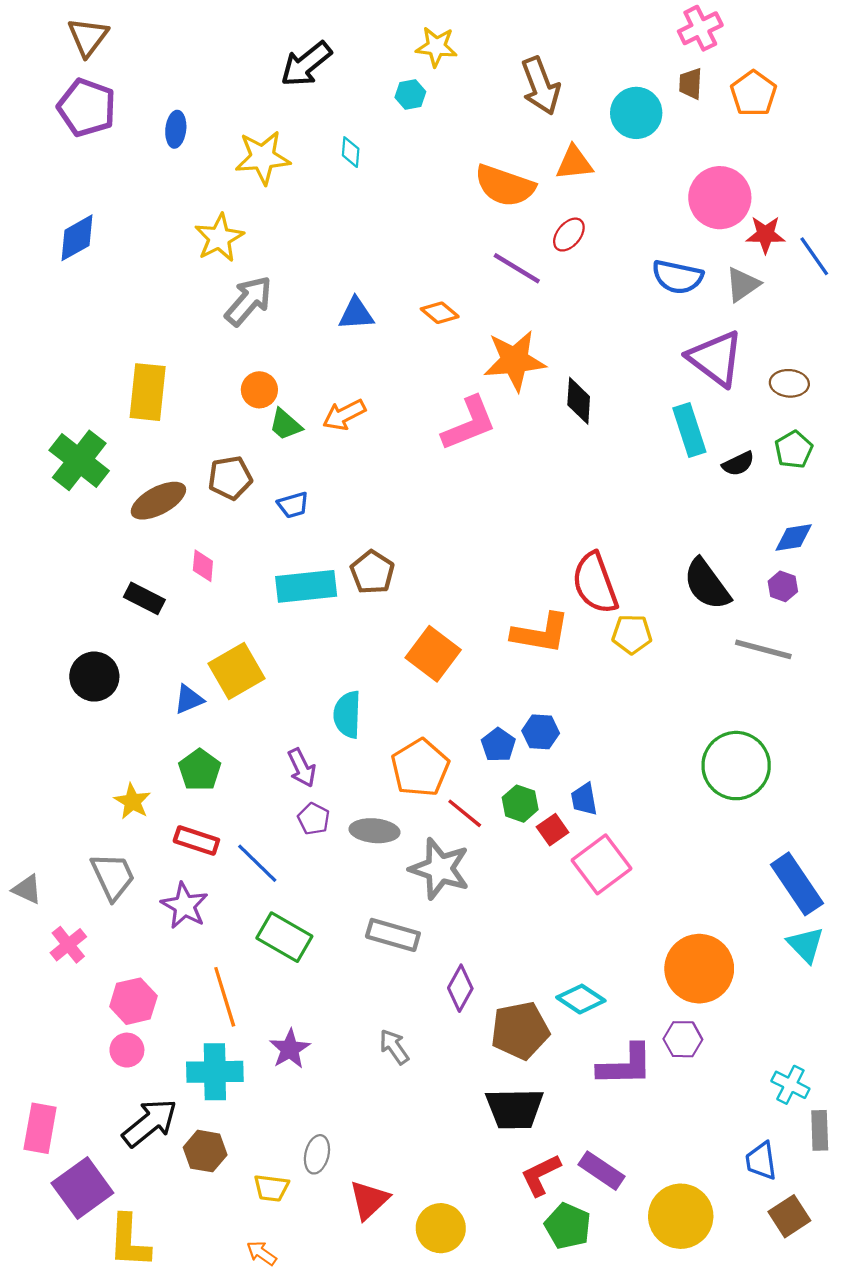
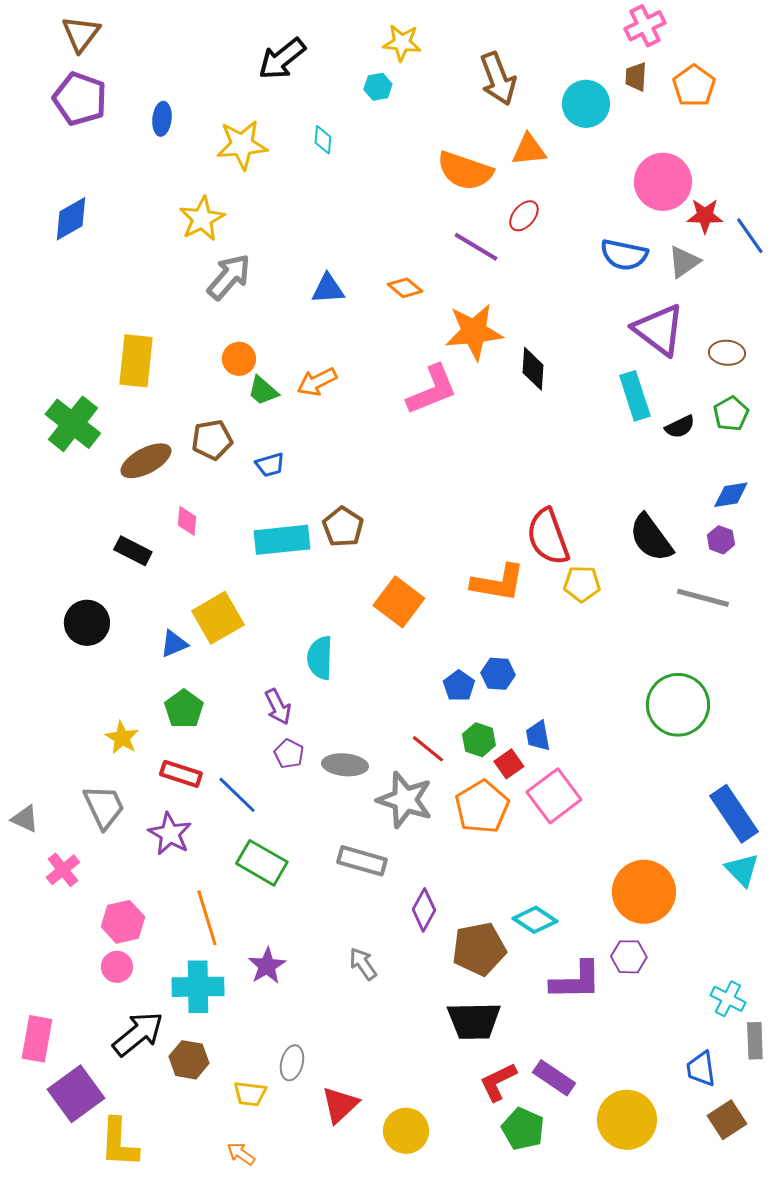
orange pentagon: (420, 768) -> (482, 807), moved

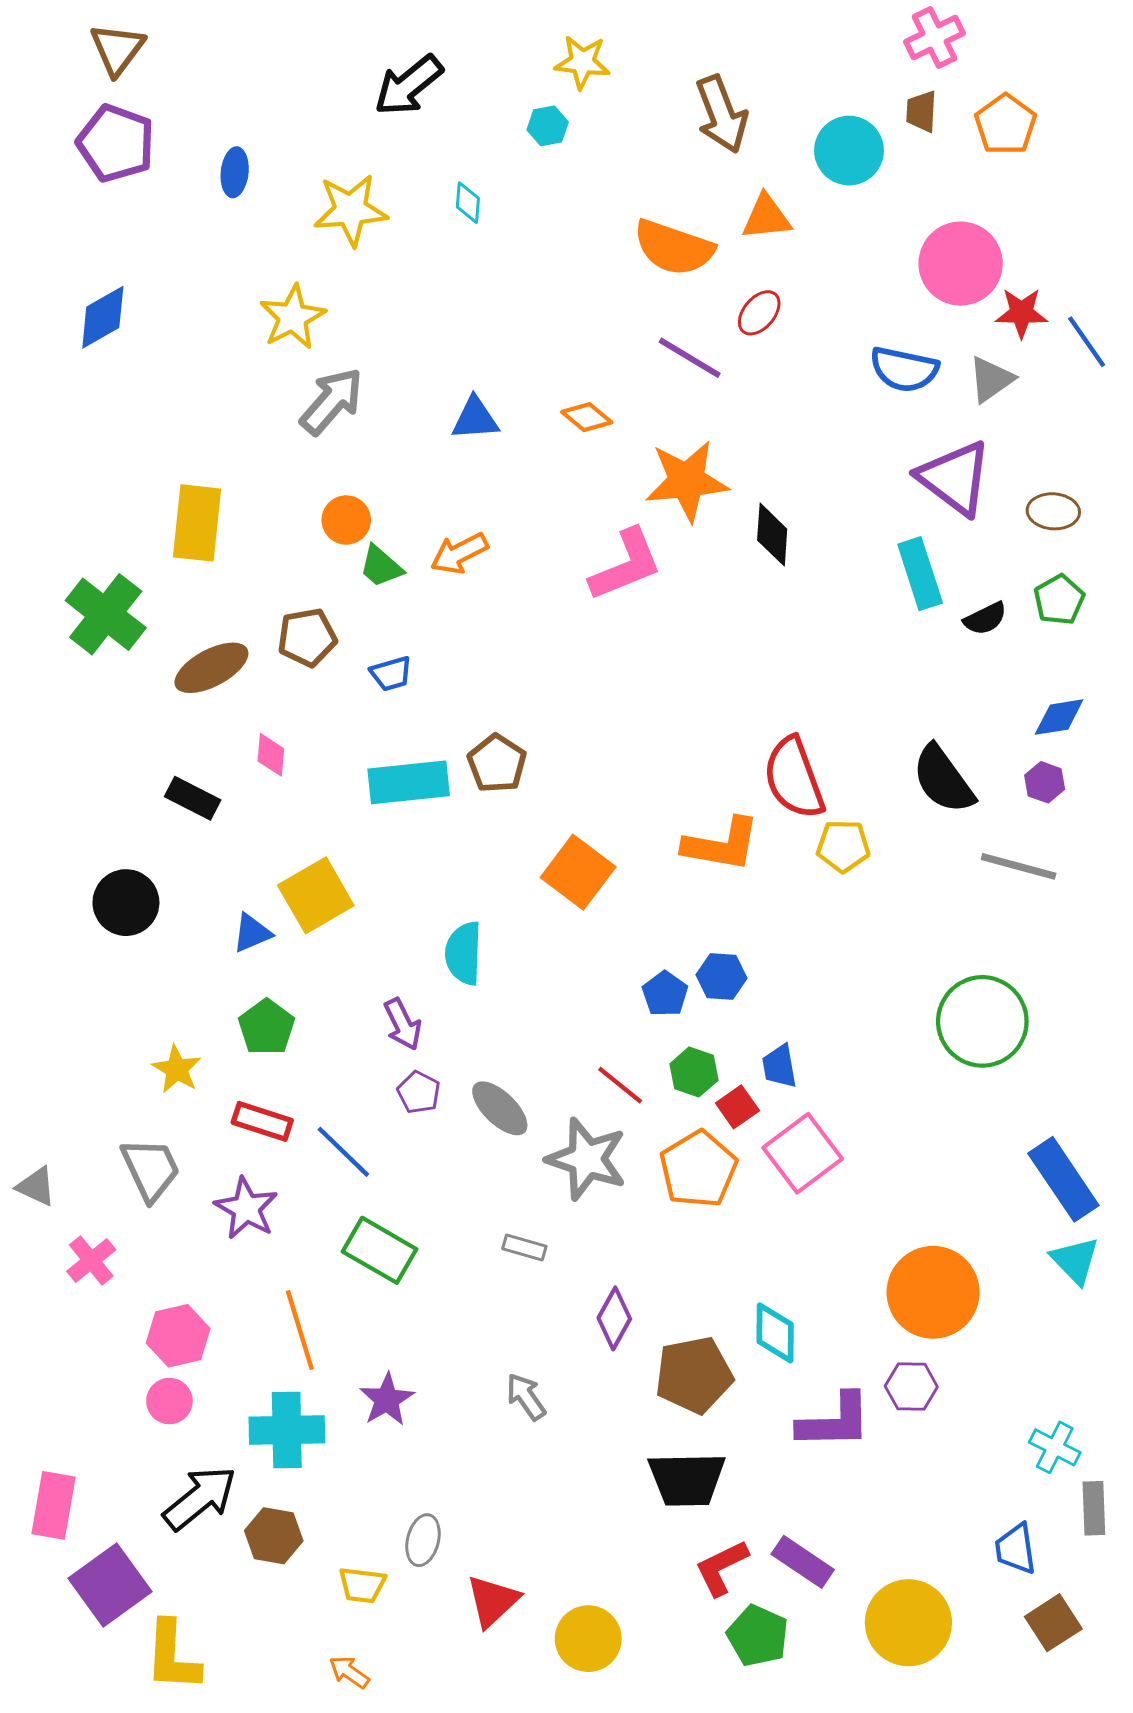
gray ellipse: (345, 765) -> (500, 1108), turned 39
gray rectangle: (362, 861) -> (524, 1247), size x0.6
cyan diamond: (535, 920) -> (775, 1333), turned 57

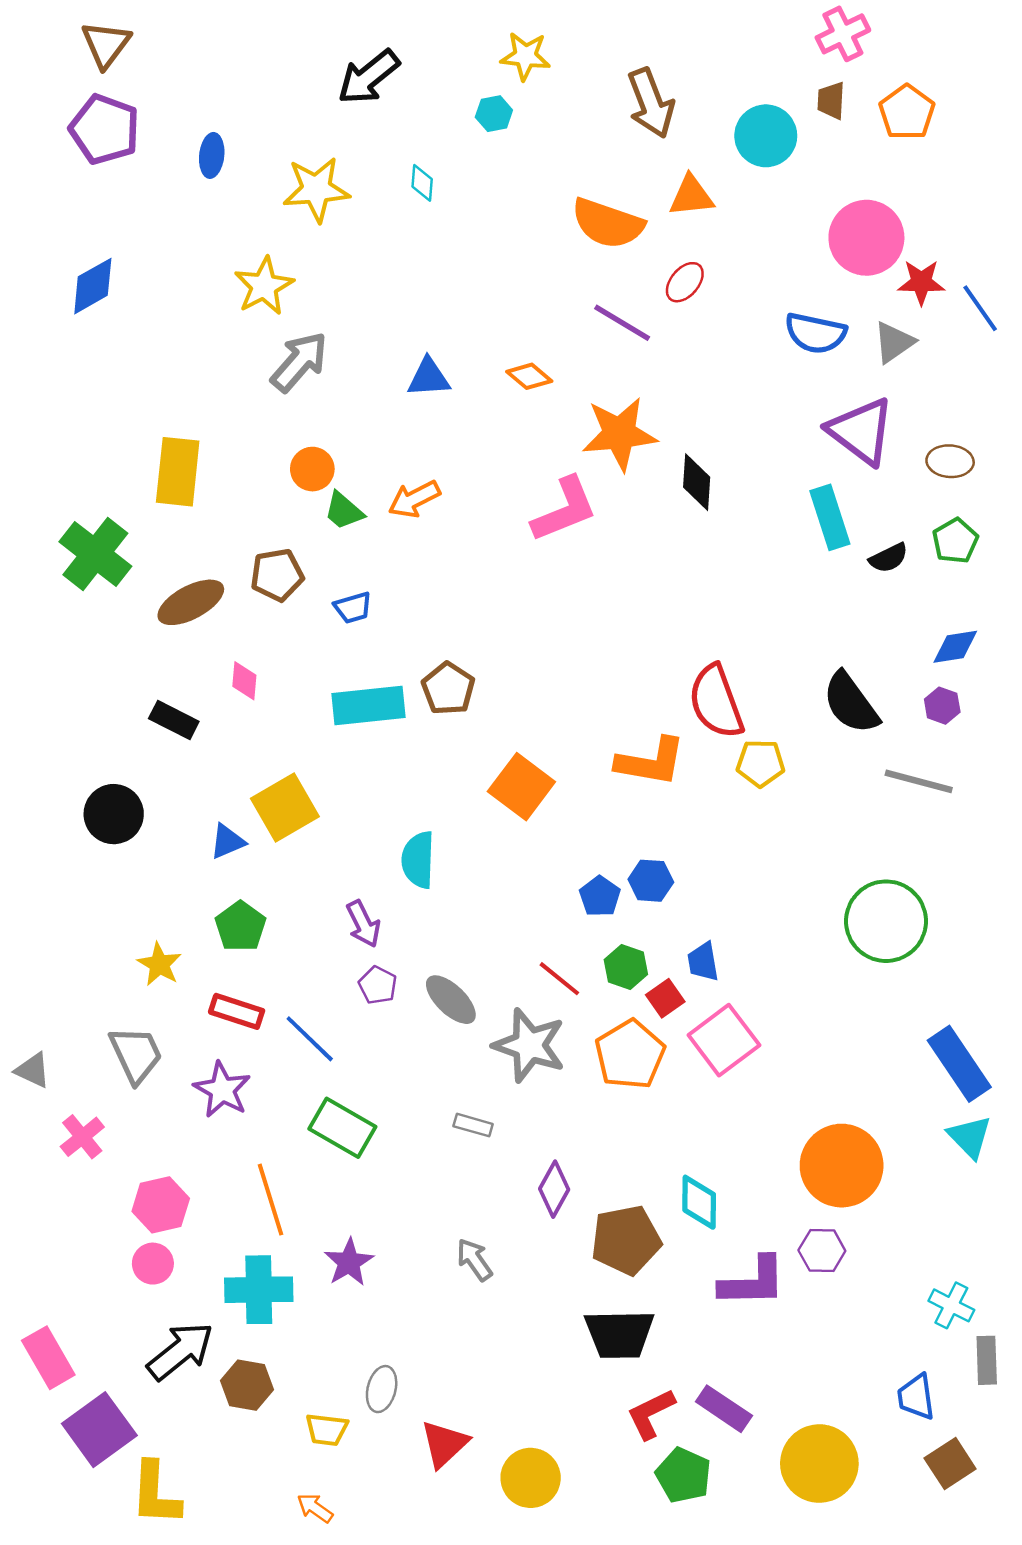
pink rectangle: (54, 1505) -> (48, 1358), turned -40

